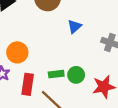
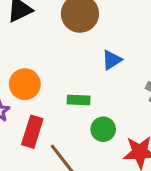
green rectangle: (56, 74) -> (79, 100), moved

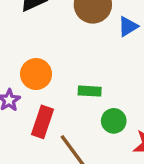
blue triangle: (112, 60) -> (128, 26), moved

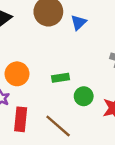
red rectangle: (43, 122) -> (21, 119), moved

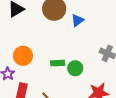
green circle: (84, 96) -> (75, 68), moved

